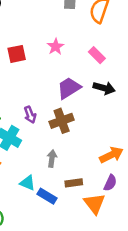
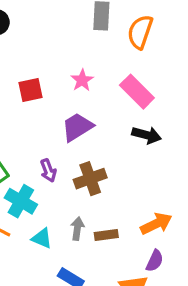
pink rectangle: (97, 55) -> (137, 92), size x1.5
purple trapezoid: (69, 88) -> (77, 127), moved
cyan triangle: (28, 183) -> (42, 238), moved
brown rectangle: (74, 183) -> (106, 235), moved

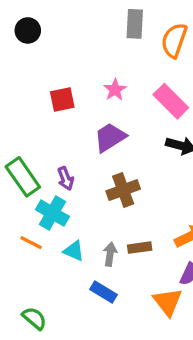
purple arrow: (48, 171) -> (66, 179), moved
gray arrow: (77, 229) -> (110, 254), moved

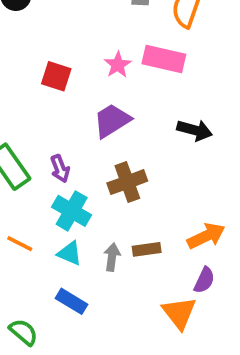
red square: (62, 100) -> (56, 76), turned 30
pink rectangle: (171, 101) -> (164, 59), moved, turned -32
cyan cross: (52, 213) -> (72, 211), moved
blue rectangle: (103, 292) -> (72, 301), moved

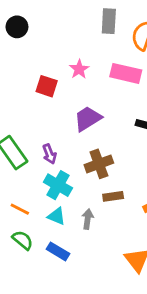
pink star: (118, 65) -> (79, 69), moved
brown rectangle: (147, 249) -> (113, 196), moved
green semicircle: (24, 332) -> (23, 240), moved

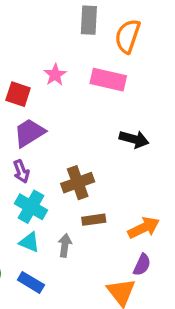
purple trapezoid: (88, 119) -> (29, 133), moved

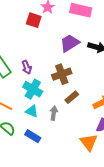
red square: (18, 94) -> (34, 20), moved
purple trapezoid: (29, 133) -> (70, 43), moved
brown rectangle: (94, 220) -> (72, 97), turned -32

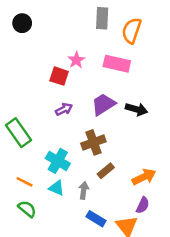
purple arrow: (27, 67) -> (64, 109), moved, turned -96
blue rectangle: (33, 136) -> (96, 219), moved

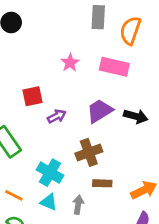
red square: (59, 76) -> (33, 96), moved, turned -30
brown rectangle: (106, 171) -> (102, 183), turned 42

